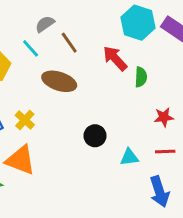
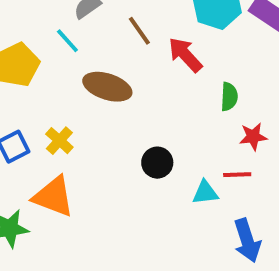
brown line: (69, 43) -> (139, 31), moved
green semicircle: (141, 77) -> (229, 97), moved
red line: (165, 152) -> (237, 175), moved

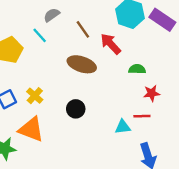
brown ellipse: (107, 87) -> (82, 64), moved
green semicircle: (229, 97) -> (137, 69), turned -91
black circle: (157, 163) -> (76, 109), moved

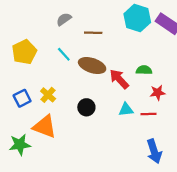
brown line: (83, 29) -> (93, 33), turned -54
cyan line: (40, 35) -> (64, 54), moved
red arrow: (111, 44) -> (119, 79), moved
cyan triangle: (123, 127) -> (126, 110), moved

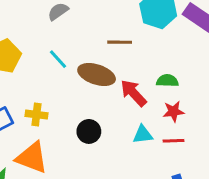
brown line: (93, 33) -> (120, 42), moved
red star: (158, 93) -> (174, 111), moved
yellow cross: (48, 95) -> (36, 115), turned -35

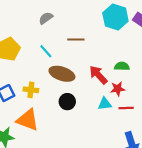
brown line: (120, 42) -> (76, 40), moved
brown ellipse: (97, 75) -> (62, 74), moved
red star: (174, 111) -> (118, 89), moved

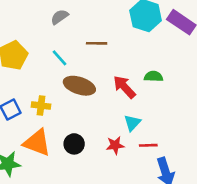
red star: (118, 89) -> (115, 145), moved
black circle: (67, 102) -> (74, 144), moved
cyan triangle: (105, 104) -> (132, 123), turned -40
red line: (126, 108) -> (148, 145), moved

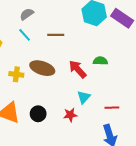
cyan line: (60, 58) -> (25, 35), moved
yellow cross: (41, 106) -> (16, 74), moved
red line: (148, 145) -> (112, 108), moved

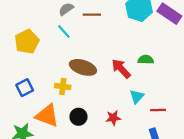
brown line: (56, 35) -> (92, 15), moved
yellow cross: (16, 74) -> (63, 86), moved
cyan triangle: (84, 97) -> (137, 97), moved

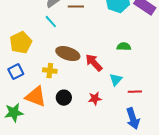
yellow pentagon: (27, 42) -> (21, 43), moved
red arrow: (121, 69) -> (94, 63), moved

